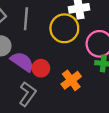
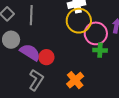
yellow circle: (64, 28) -> (79, 21), moved
orange cross: (71, 80) -> (75, 80), moved

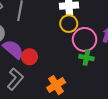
yellow circle: (79, 21) -> (69, 24), size x0.7

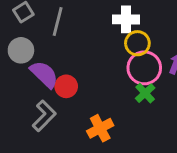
yellow circle: (69, 24) -> (137, 43), moved
green cross: (86, 58) -> (145, 93), turned 32

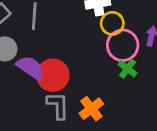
red circle: (66, 86) -> (53, 75), size x1.5
gray L-shape: (44, 116) -> (58, 106), moved, turned -36

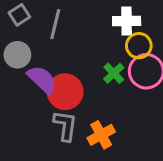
green cross: (128, 69) -> (114, 73), moved

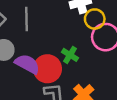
green cross: (114, 73) -> (70, 55), moved

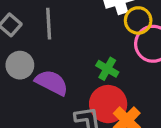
red circle: (47, 69) -> (108, 104), moved

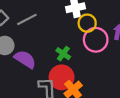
gray line: (49, 24) -> (27, 19), turned 60

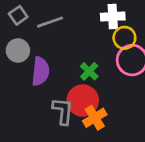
purple semicircle: (25, 59) -> (41, 71), turned 55

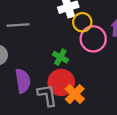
gray line: (50, 22) -> (18, 25), turned 30
purple semicircle: (41, 71) -> (23, 81), moved

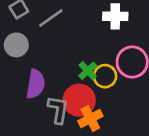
yellow circle: (82, 22) -> (105, 76), moved
gray line: (18, 25) -> (51, 18), turned -50

